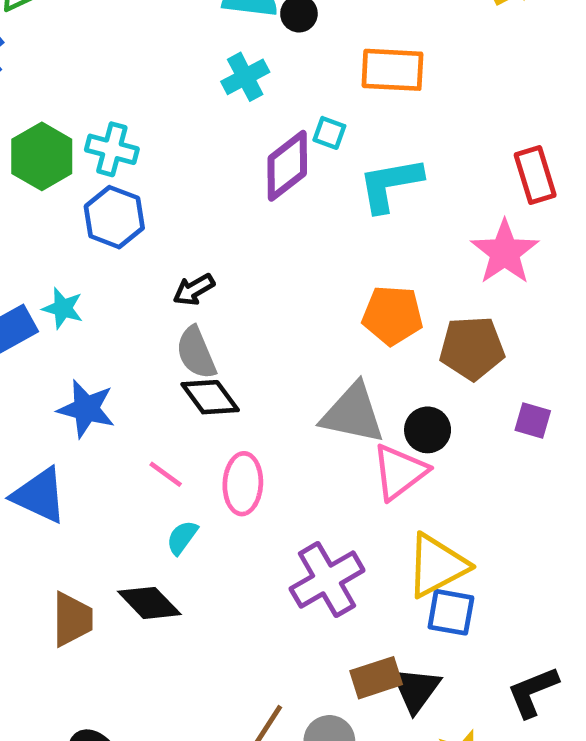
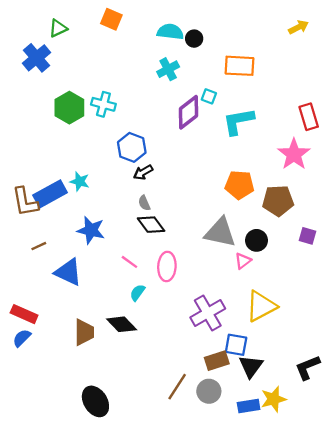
blue hexagon: (114, 217) -> (132, 147), moved
gray semicircle: (196, 353) -> (144, 203), size x0.6
pink triangle: (400, 472) -> (243, 261), size x0.6
blue square: (451, 612) -> (236, 345), moved
brown rectangle: (376, 678) -> (217, 361), moved

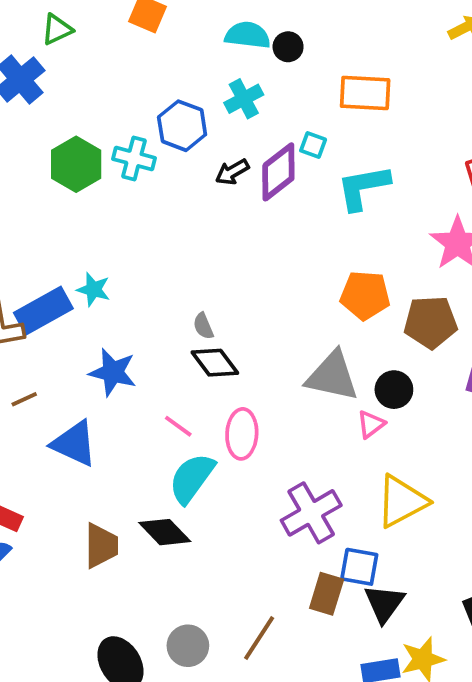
blue hexagon: (132, 147) -> (182, 126), moved
black arrow: (143, 172) -> (232, 172), moved
cyan semicircle: (137, 293) -> (192, 478), size x1.8
brown rectangle: (217, 361) -> (327, 594), turned -55
gray circle: (209, 391) -> (188, 646), moved

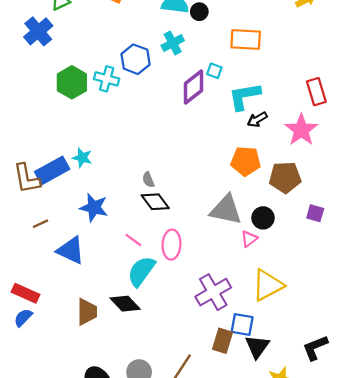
black arrow: (232, 172) -> (257, 119), moved

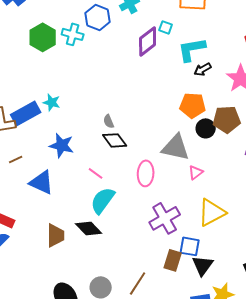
black circle: (263, 218) -> (206, 128), moved
pink ellipse: (171, 245) -> (146, 173), moved

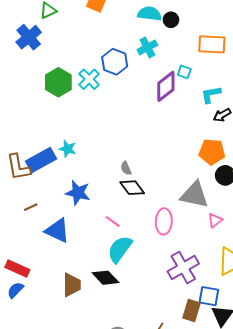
cyan cross: (73, 34) -> (89, 79), turned 30
cyan L-shape: (192, 49) -> (211, 95), size x0.7

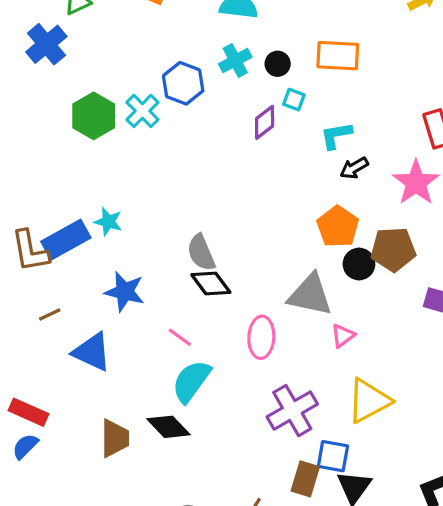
black circle: (171, 20) -> (278, 64), moved
purple diamond: (166, 86) -> (265, 122), size x0.7
orange pentagon: (212, 152) -> (338, 227), turned 30
gray semicircle: (126, 168) -> (201, 253), size x1.6

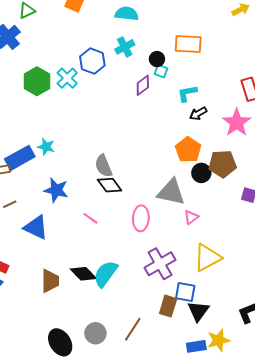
black circle: (278, 64) -> (157, 59), moved
cyan semicircle: (191, 381) -> (106, 274), moved

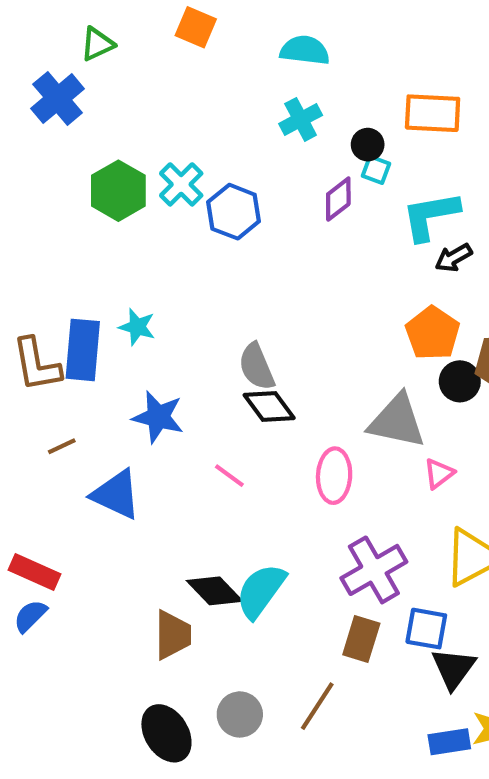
blue hexagon: (92, 61) -> (234, 212), moved
cyan L-shape: (187, 93) -> (430, 216), size x1.4
blue rectangle: (20, 158) -> (83, 350), turned -56
brown trapezoid: (50, 281) -> (173, 635), moved
brown rectangle: (168, 306) -> (361, 639), moved

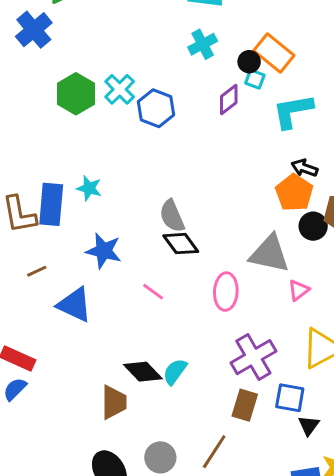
orange rectangle: (433, 113) -> (274, 53), moved, turned 36
black arrow: (454, 258) -> (304, 168), moved, turned 50
cyan semicircle: (261, 591) -> (175, 372), size x0.7
black triangle: (454, 668) -> (309, 425), size x0.7

